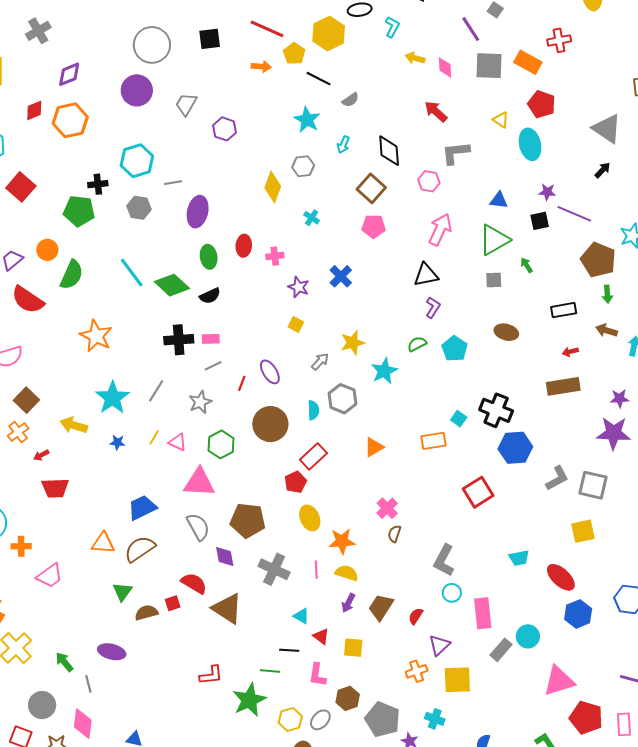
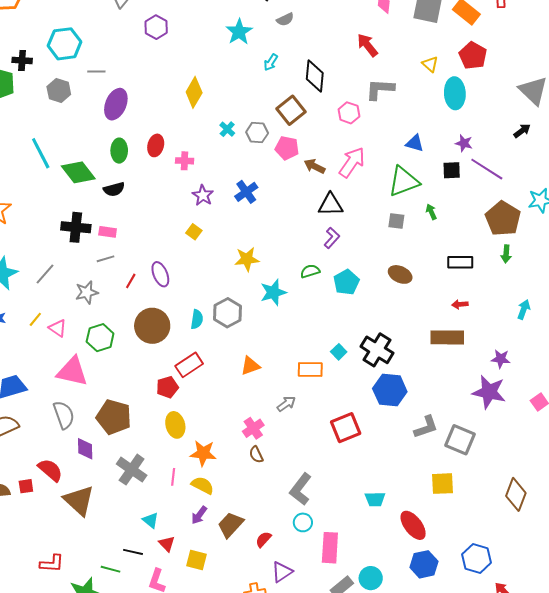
gray hexagon: (303, 166) -> (257, 133), moved
brown arrow: (607, 330) -> (315, 166), moved
gray arrow: (320, 361) -> (286, 404), moved
brown semicircle: (394, 534) -> (256, 455), turned -54

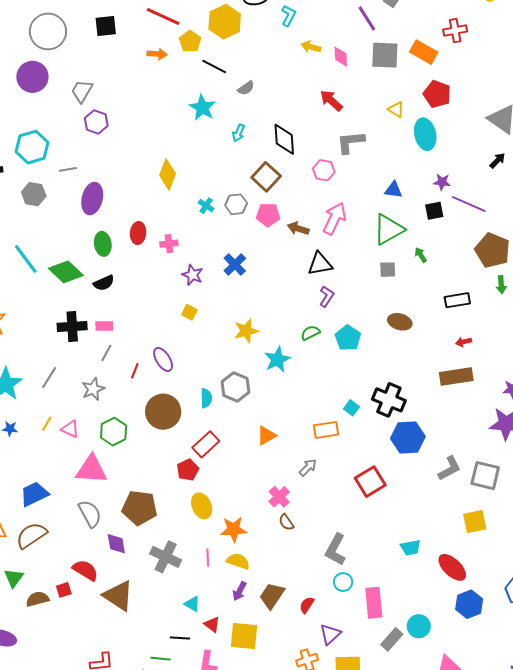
purple hexagon: (156, 27) -> (96, 122), moved
gray line: (105, 259) -> (106, 353), turned -36
yellow square: (197, 560) -> (244, 636), size x1.4

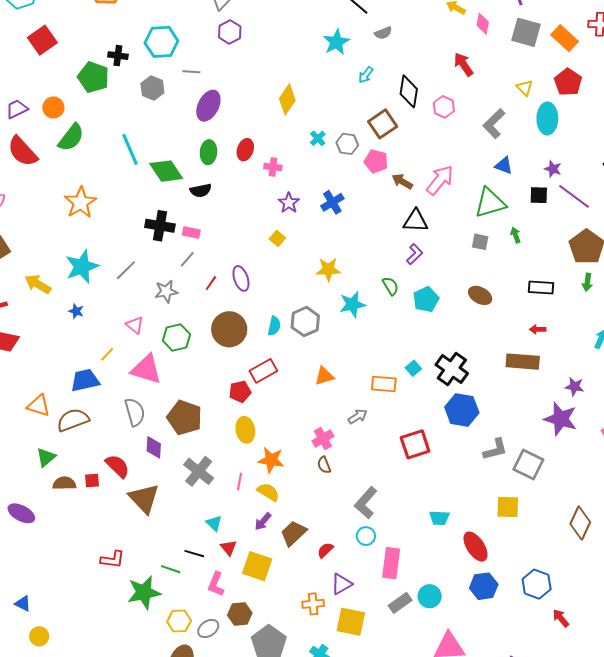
gray L-shape: (351, 142) -> (494, 124), moved, turned -52
pink hexagon: (324, 170) -> (444, 107), moved
green semicircle: (310, 333) -> (391, 286), turned 72
yellow line: (47, 424) -> (107, 354), moved

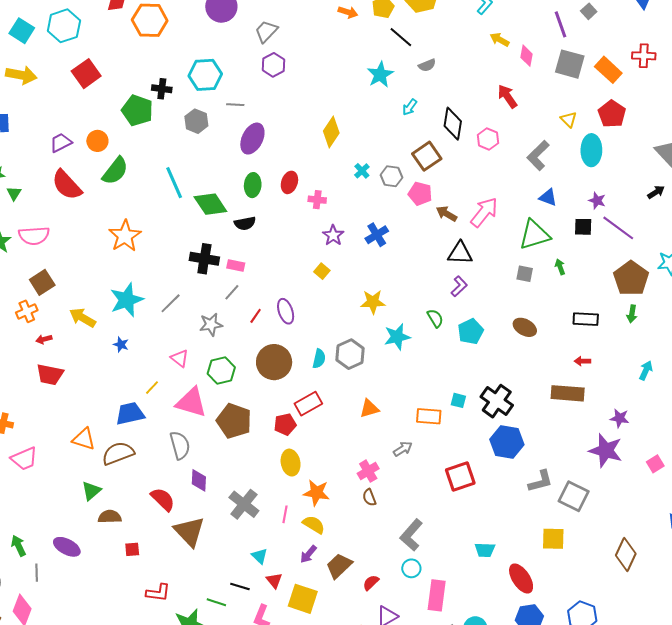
cyan square: (413, 368) -> (458, 400), turned -35
brown pentagon: (185, 418) -> (234, 421), moved
red square: (92, 480) -> (132, 549), moved

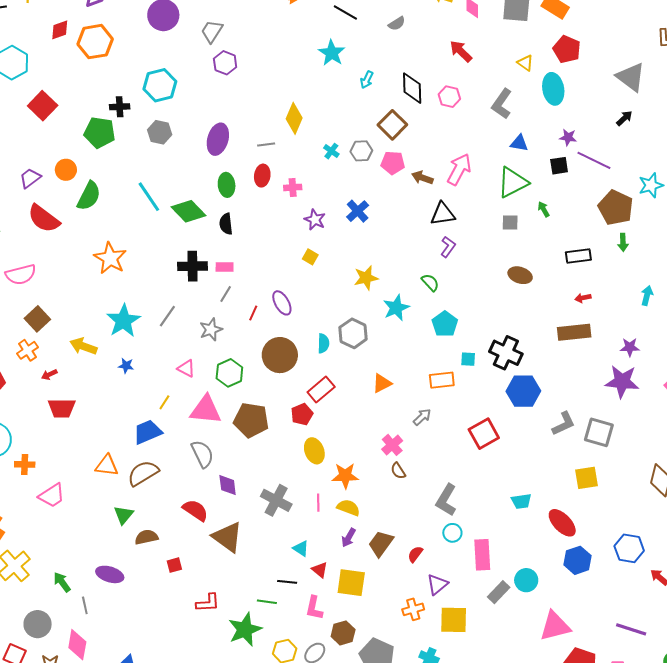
gray semicircle: (427, 65) -> (397, 24), moved
gray line: (235, 105) -> (266, 144), moved
black semicircle: (245, 223) -> (226, 224), turned 105
cyan pentagon: (471, 331) -> (445, 324), moved

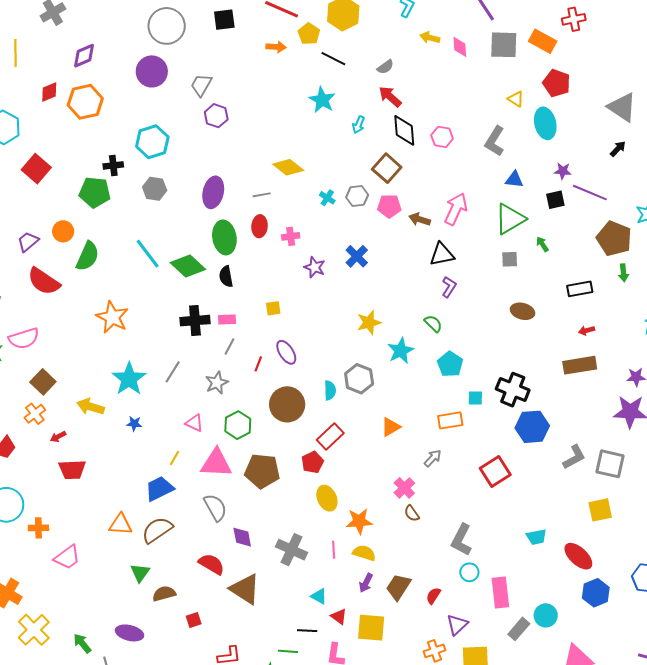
red arrow: (461, 51) -> (390, 97), moved
yellow diamond: (294, 118) -> (288, 167), turned -72
green ellipse: (227, 185) -> (224, 237), size x1.4
yellow square: (310, 257) -> (273, 308), moved, turned -35

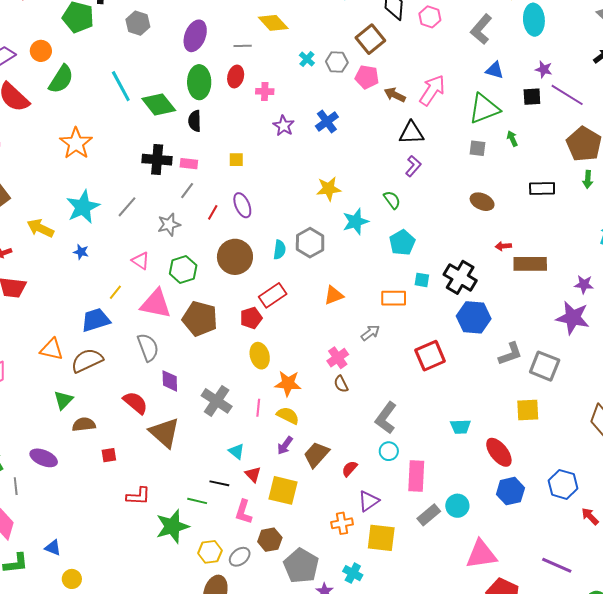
red arrow: (587, 330) -> (503, 246), moved

